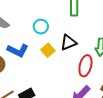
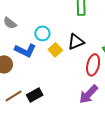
cyan circle: (41, 27) -> (42, 33), moved

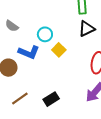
black triangle: (76, 42) -> (87, 29), moved
black rectangle: (35, 95) -> (51, 99), moved

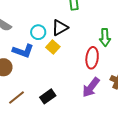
black triangle: (87, 29) -> (60, 28), moved

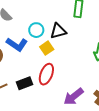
red ellipse: (92, 58) -> (46, 74), moved
black rectangle: (48, 96) -> (24, 83), moved

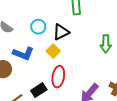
cyan circle: (36, 30) -> (38, 27), moved

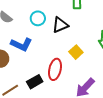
yellow square: (53, 51) -> (76, 52), moved

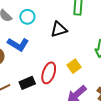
cyan circle: (38, 18) -> (27, 17), moved
yellow square: (76, 52) -> (74, 66), moved

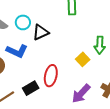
black triangle: (59, 29) -> (41, 32), moved
yellow square: (74, 66) -> (83, 59), moved

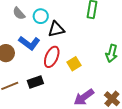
yellow square: (83, 59) -> (74, 64), moved
red ellipse: (51, 76) -> (52, 57), moved

